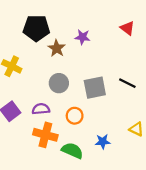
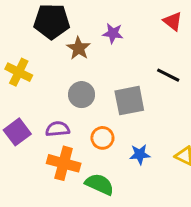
black line: (127, 83) -> (168, 75), moved
blue star: (103, 142) -> (140, 154), moved

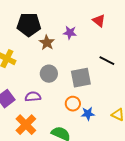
red triangle: (173, 21) -> (99, 21), moved
orange circle: (102, 138) -> (73, 104), moved
orange cross: (64, 163) -> (26, 125), moved, turned 30

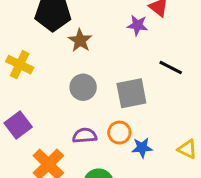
purple star: (70, 33) -> (137, 25), moved
purple semicircle: (33, 97) -> (85, 136), moved

